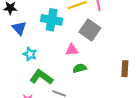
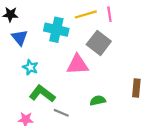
pink triangle: (72, 50) -> (78, 65), size x1.5
green semicircle: (80, 68) -> (98, 101), moved

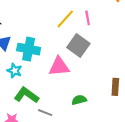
yellow line: (86, 14) -> (65, 19), turned -30
cyan cross: (56, 30) -> (29, 49), moved

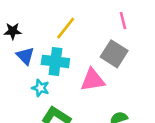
yellow line: (65, 19) -> (66, 28), moved

